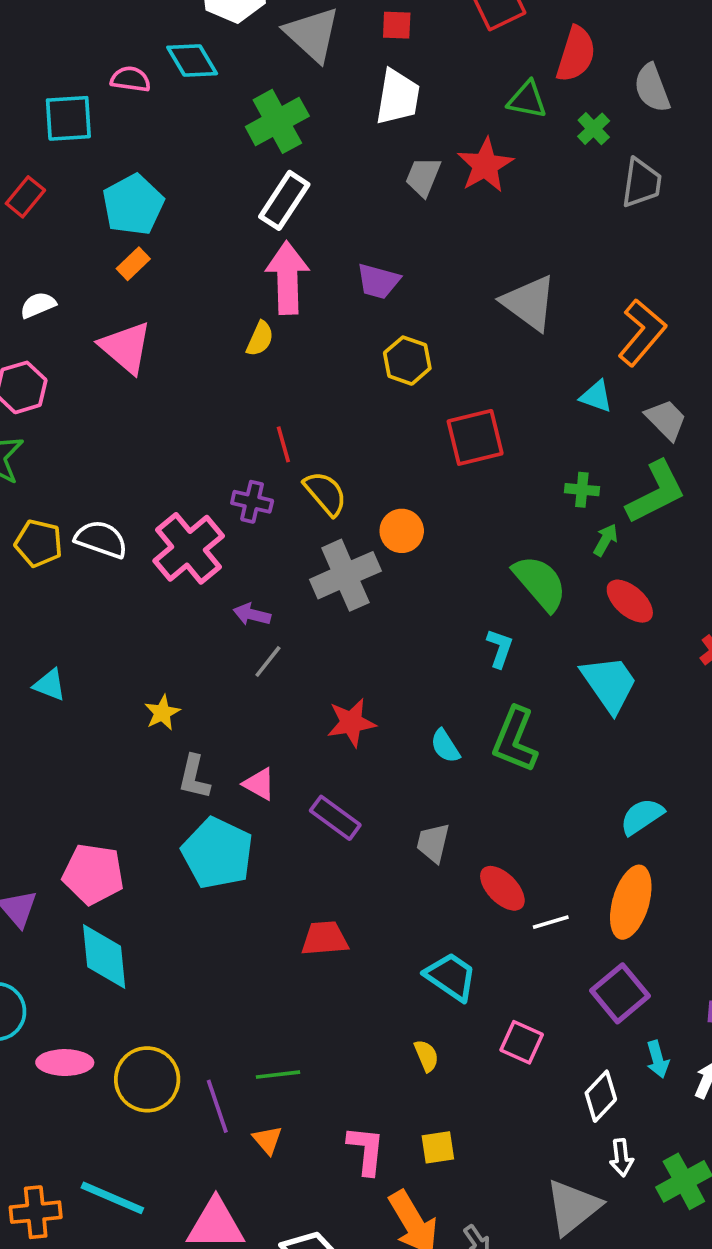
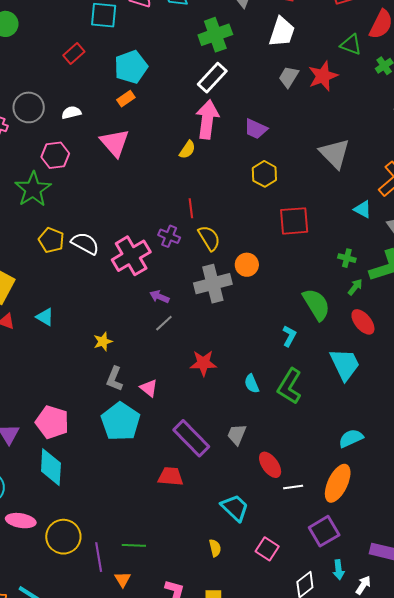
purple rectangle: (335, 818) -> (191, 438), moved, size x1.4

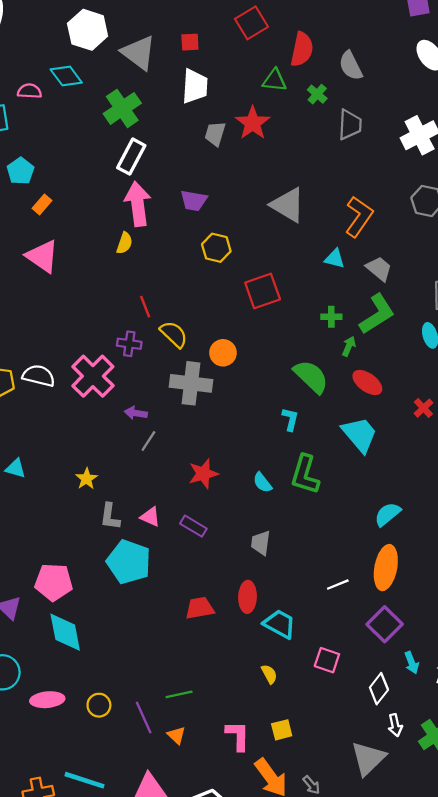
cyan pentagon: (131, 67) -> (20, 171), moved, size x0.7
gray cross: (213, 284) -> (191, 383), turned 36
purple rectangle: (191, 438) -> (193, 526), moved, size x0.6
red ellipse: (270, 465) -> (248, 597), moved, turned 52
yellow circle: (63, 537) -> (99, 705), size x0.6

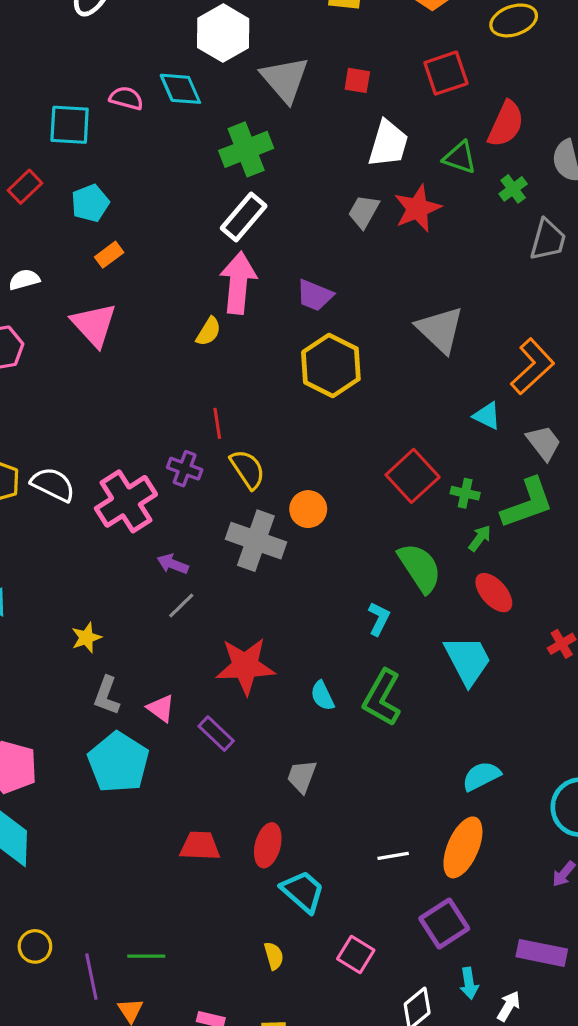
white trapezoid: (195, 86) -> (388, 144), moved
yellow hexagon: (216, 248) -> (331, 366), size x1.5
red square: (263, 291) -> (413, 476), moved, turned -36
red star: (203, 474) -> (245, 666), size x1.4

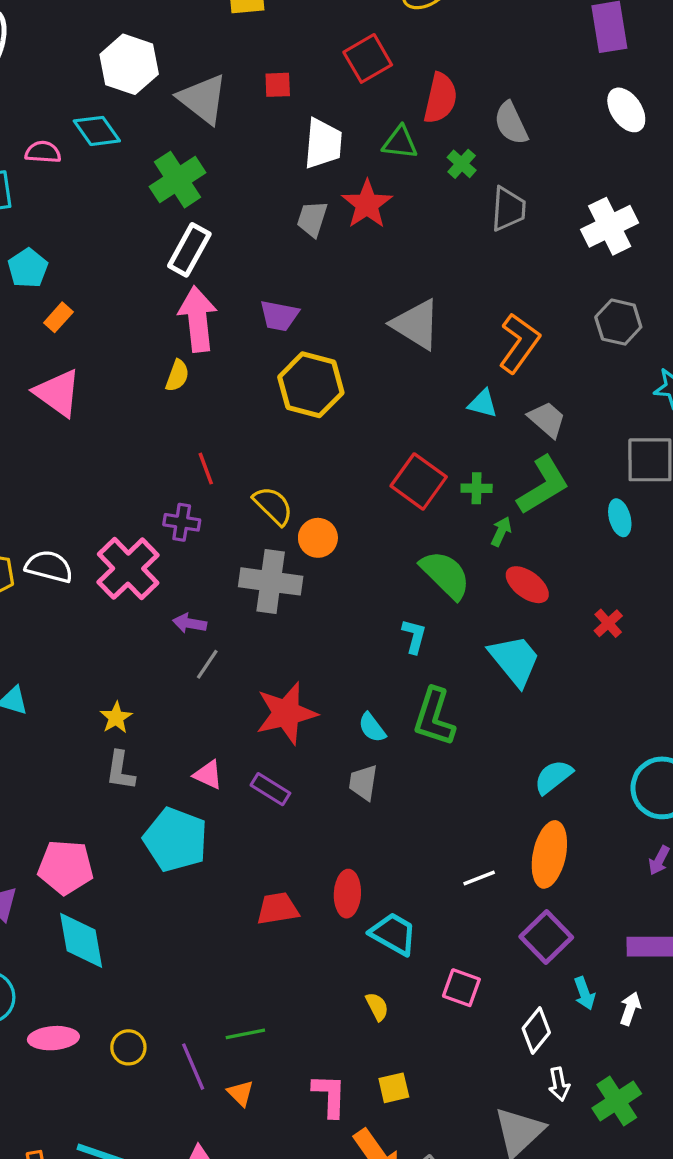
yellow semicircle: (248, 469) -> (273, 506), moved
gray L-shape: (107, 696) -> (120, 771), moved
gray trapezoid: (302, 776) -> (363, 782), moved

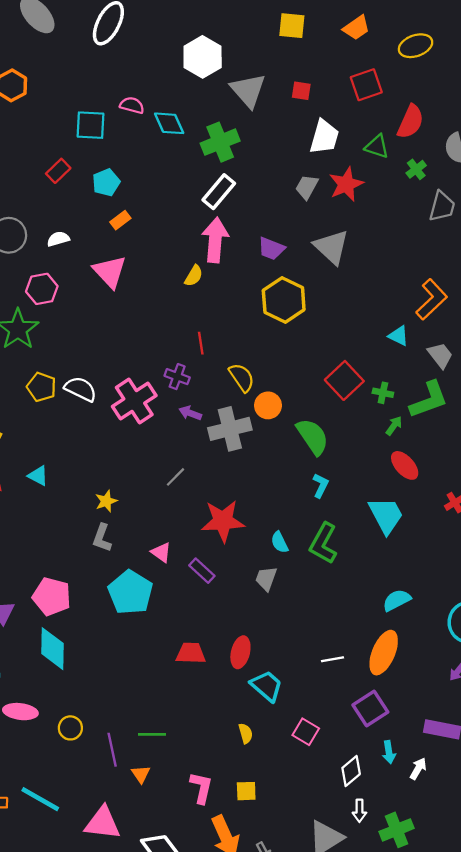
cyan diamond: (97, 131) -> (169, 123), moved
gray triangle: (416, 324) -> (331, 247), moved
green semicircle: (445, 575) -> (313, 437), moved
gray cross: (271, 581) -> (230, 429), turned -33
purple arrow: (190, 623) -> (190, 413), moved

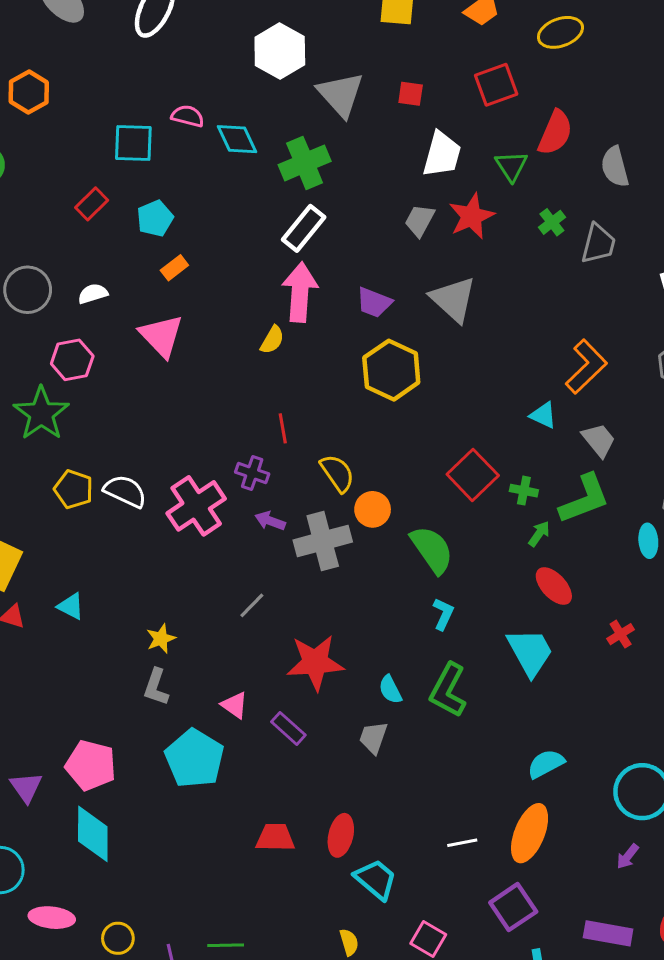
green triangle: (377, 147) -> (511, 166), turned 40
green cross: (416, 169) -> (552, 222), moved

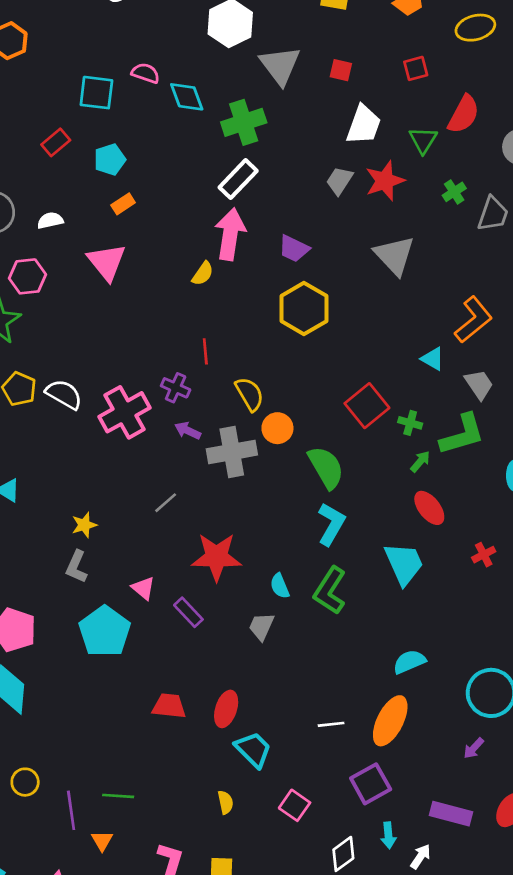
red square: (496, 85) -> (416, 68), size x0.7
gray triangle: (453, 299) -> (394, 255), moved
cyan L-shape: (443, 614) -> (331, 524), size x1.5

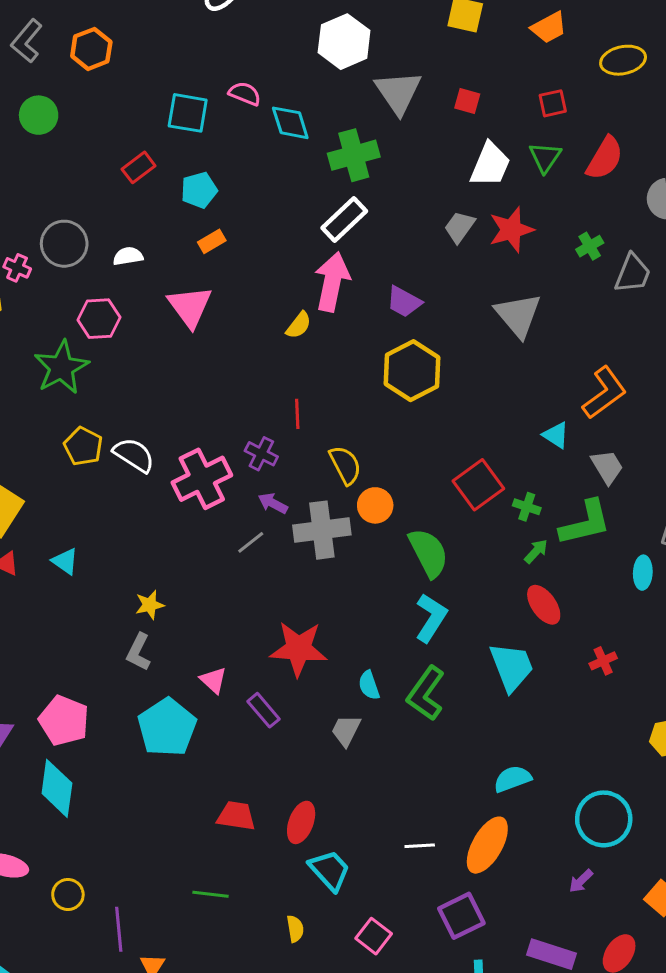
green triangle: (423, 140) -> (545, 157), moved
gray line: (166, 503) -> (251, 542), moved
green line: (118, 796) -> (211, 894), moved

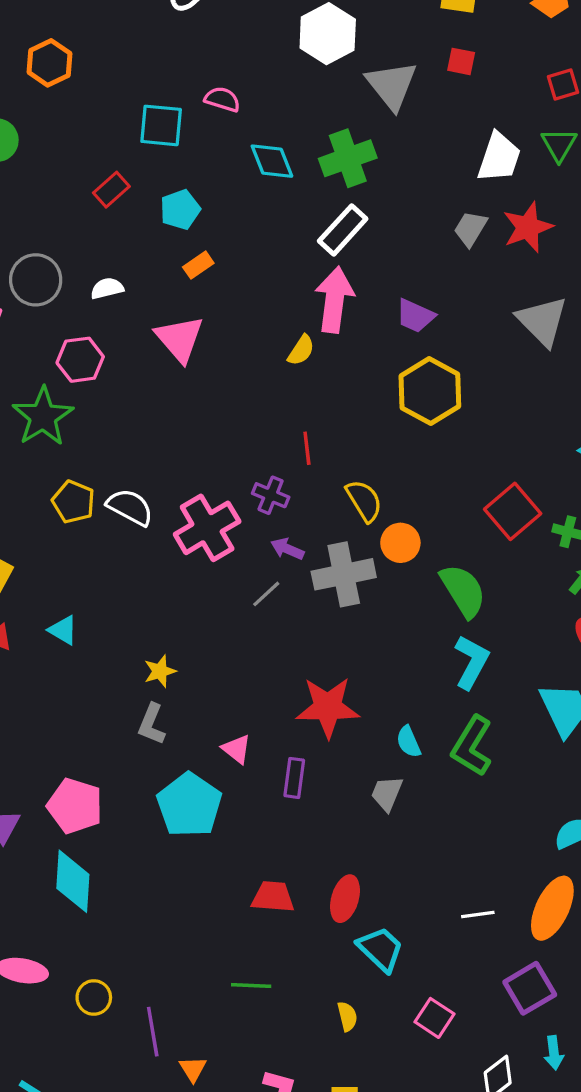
red square: (467, 101) -> (461, 61), moved
cyan diamond: (290, 123) -> (272, 161), moved
purple rectangle: (263, 710) -> (294, 778), turned 52

